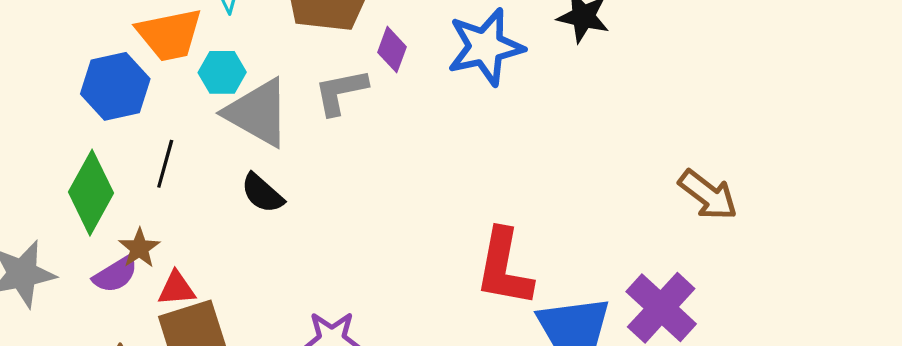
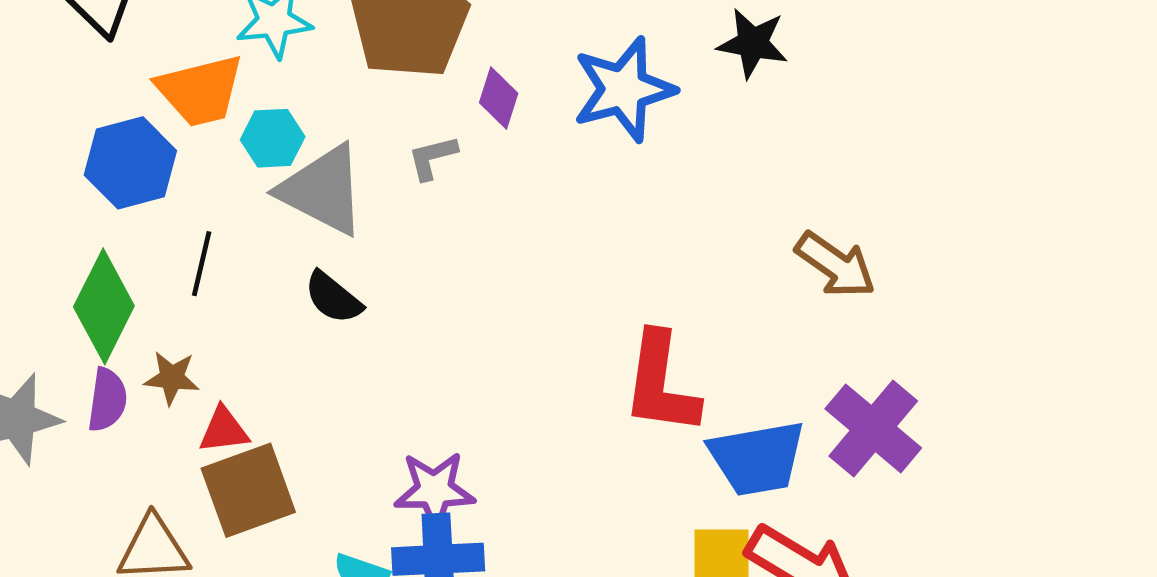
gray L-shape: (341, 92) -> (432, 158), size x0.7
brown arrow: (708, 195) -> (835, 265), moved
brown star: (139, 248) -> (172, 378), turned -30
purple semicircle: (115, 274) -> (107, 400), moved, turned -48

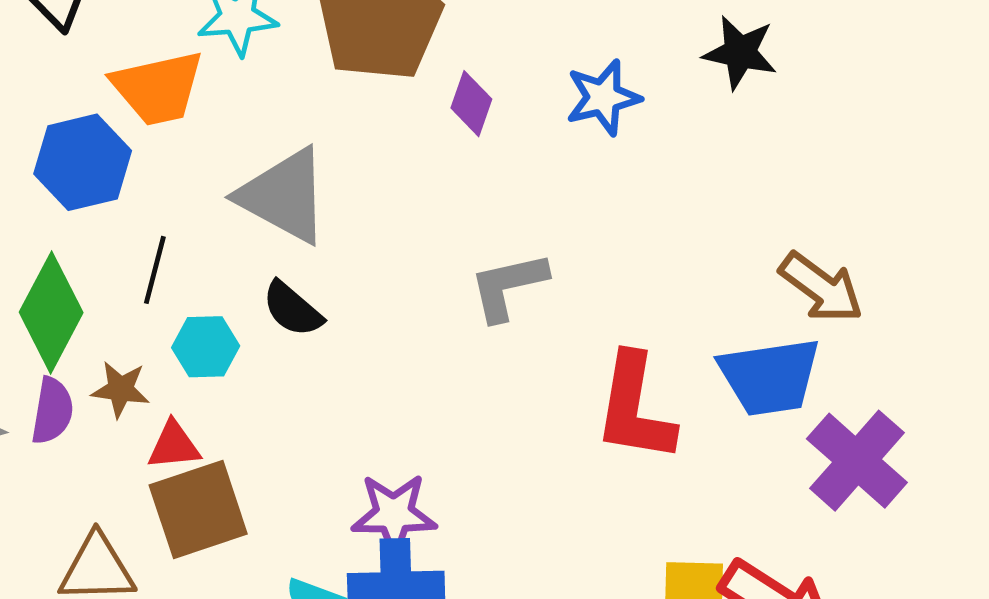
blue star: (624, 89) -> (603, 98), size x0.7
cyan hexagon: (273, 138) -> (206, 347), moved
gray L-shape: (432, 158) -> (508, 286), moved, size x1.5
blue trapezoid: (757, 458) -> (770, 377), moved

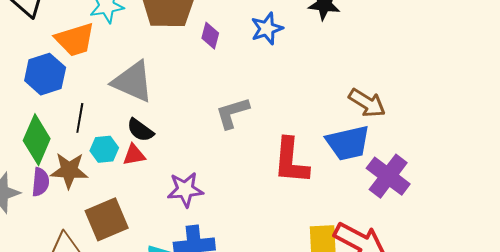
brown star: (121, 389) -> (69, 170), size x1.5
red triangle: (174, 445) -> (134, 155), moved
purple star: (394, 514) -> (185, 190), moved

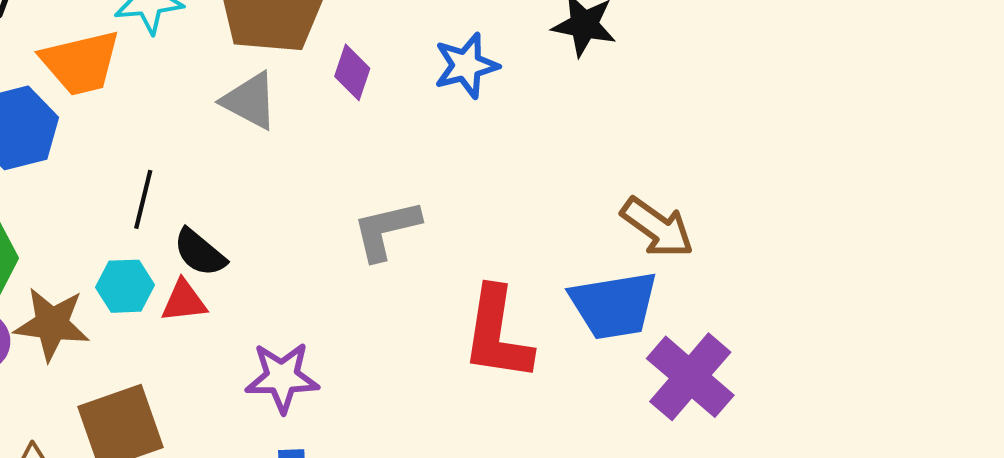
gray triangle: (133, 82) -> (250, 101), moved, size x0.7
black line: (80, 118) -> (143, 199), moved

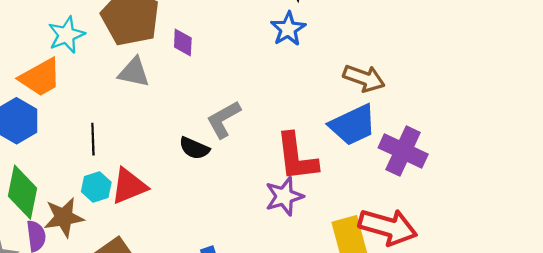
blue star: (466, 66) -> (288, 29), moved
black semicircle: (200, 253) -> (194, 148), moved
red triangle: (184, 301) -> (129, 186), size x1.5
purple star: (282, 377) -> (284, 196), moved

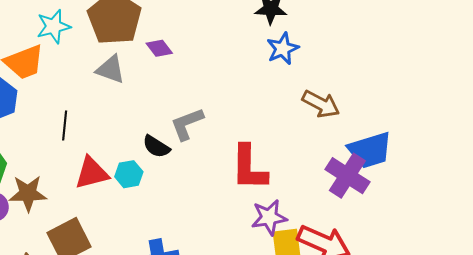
blue star: (288, 29) -> (283, 49), moved
purple diamond: (183, 43) -> (159, 48), turned -48
blue trapezoid: (353, 125) -> (370, 150), moved
cyan hexagon: (96, 187) -> (129, 174), moved
purple star: (284, 196) -> (269, 217), moved

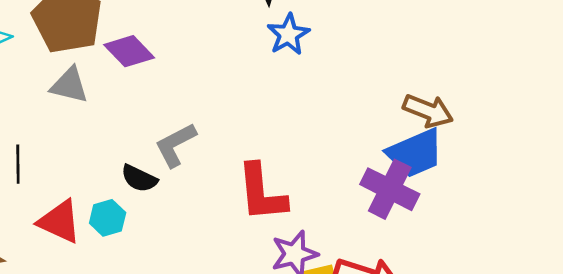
purple diamond: (159, 48) -> (129, 51), size x1.4
brown arrow: (321, 104) -> (428, 111), moved
red triangle: (92, 173) -> (59, 222), turned 45

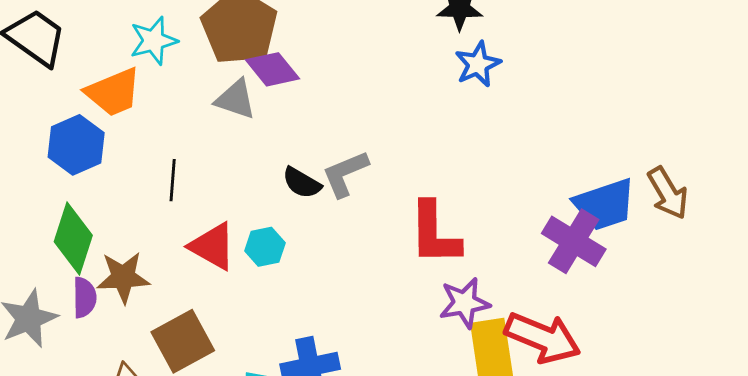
purple diamond: (129, 51) -> (272, 69), moved
brown arrow: (428, 111) -> (668, 193), moved, turned 33
black semicircle: (139, 178) -> (302, 183), moved

